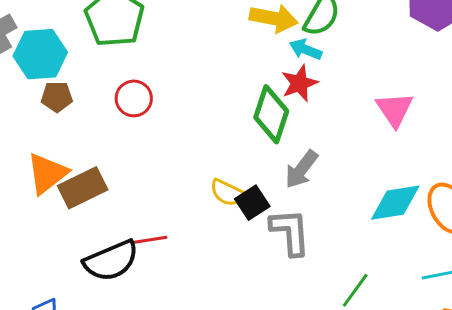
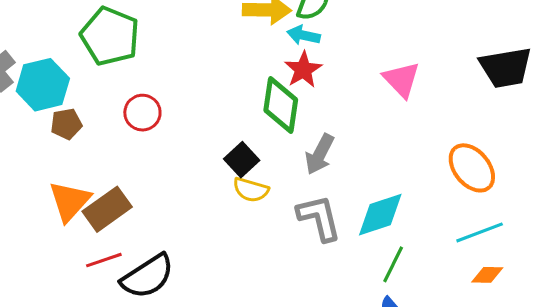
black square: (252, 203) -> (242, 160), moved
cyan diamond: (395, 203) -> (380, 215), moved
red line: (149, 240) -> (104, 260), moved

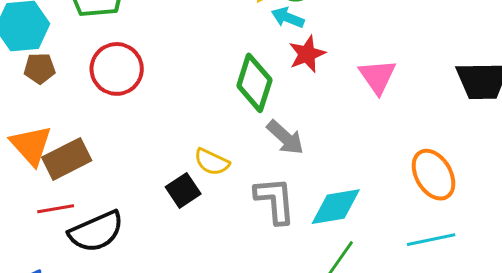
red star: (303, 70) -> (307, 54), moved
red circle: (142, 113) -> (117, 69), size x1.4
gray arrow: (320, 154) -> (285, 138), turned -84
black square: (242, 160) -> (183, 190), moved
orange triangle: (70, 201) -> (31, 145), turned -33

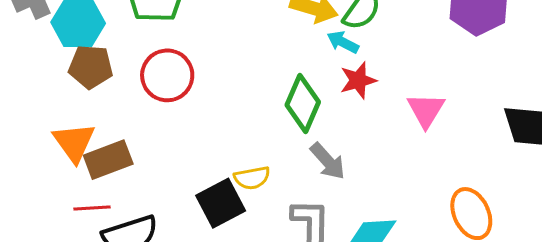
brown pentagon: (40, 68) -> (91, 67), size x1.4
yellow semicircle: (212, 162) -> (252, 178), turned -42
black square: (183, 190) -> (221, 203), size x1.4

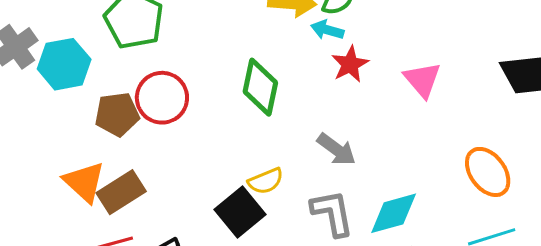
brown pentagon: (91, 67) -> (117, 114), moved
green diamond: (303, 104) -> (260, 87), moved

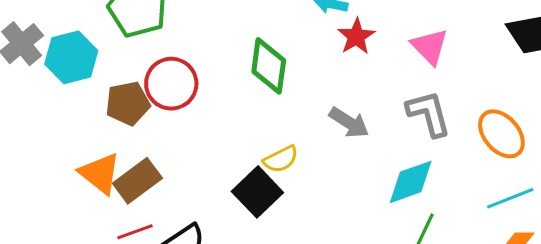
gray L-shape: (332, 213) -> (429, 114), moved

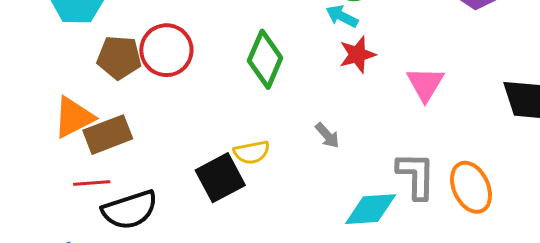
gray L-shape: (429, 114) -> (416, 175), moved
gray arrow: (349, 123) -> (327, 135), size x0.7
orange triangle: (100, 173) -> (74, 117), turned 39

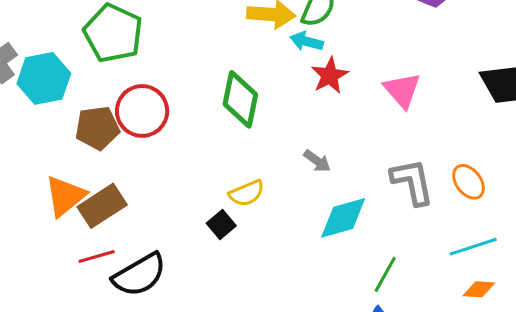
black square: (220, 178) -> (221, 225), size x0.6
orange ellipse: (471, 187) -> (468, 182), size x0.7
cyan diamond: (371, 209) -> (343, 218), moved

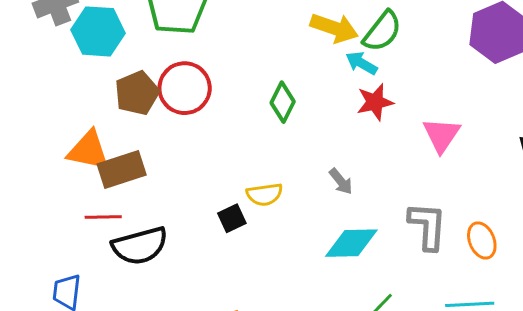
green diamond: (240, 99) -> (283, 102), size x0.7
brown pentagon: (97, 128) -> (137, 93), turned -30
orange triangle: (65, 196) -> (88, 151), turned 36

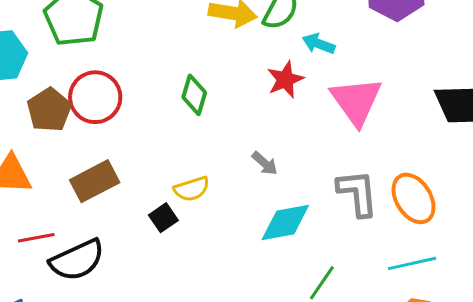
cyan arrow: (362, 63) -> (319, 44), moved
pink triangle: (441, 135) -> (356, 101), size x1.4
brown rectangle: (122, 170) -> (95, 181), moved
orange ellipse: (482, 241) -> (414, 198), size x1.4

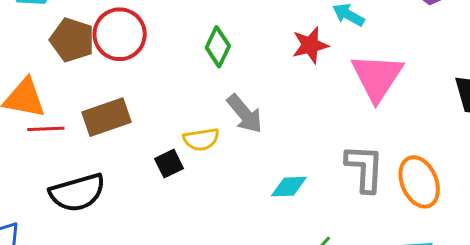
brown pentagon: (49, 110) -> (72, 40), turned -30
gray arrow: (265, 163) -> (245, 114), moved, size x1.5
cyan diamond: (285, 223) -> (289, 187), size x0.7
red line: (36, 238) -> (46, 129), moved

